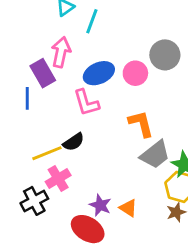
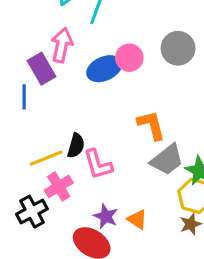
pink circle: (135, 73) -> (129, 58), moved
pink L-shape: (86, 103) -> (98, 164), moved
black semicircle: (74, 142) -> (76, 146), turned -40

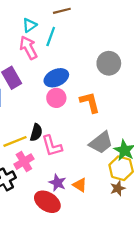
pink arrow: (62, 45) -> (28, 48), moved, turned -40
pink circle: (129, 58) -> (56, 98), moved
orange L-shape: (151, 125) -> (90, 102), moved

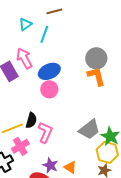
pink arrow: (28, 48) -> (24, 58), moved
orange L-shape: (90, 102) -> (96, 76), moved
pink L-shape: (52, 146) -> (45, 132), turned -140

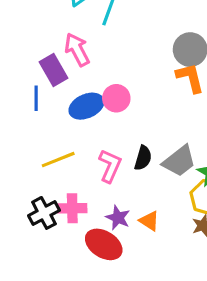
blue ellipse: (49, 71) -> (86, 106), moved
black semicircle: (31, 120) -> (143, 158), moved
pink cross: (20, 146) -> (72, 208), moved, turned 30

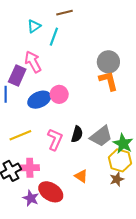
purple rectangle: (53, 70) -> (17, 75), turned 54
purple star: (118, 218) -> (31, 198), moved

